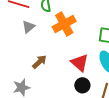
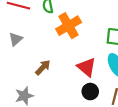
gray triangle: (28, 27) -> (16, 39), moved

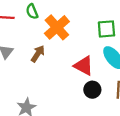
brown arrow: (43, 67) -> (38, 54), moved

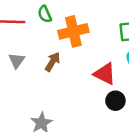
orange cross: (57, 27) -> (73, 31), turned 30

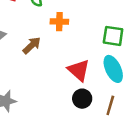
orange cross: (73, 31) -> (59, 22), size x0.6

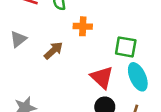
green square: (113, 36) -> (126, 47), moved

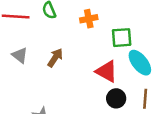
orange cross: (83, 26) -> (89, 19), moved
gray triangle: (18, 39) -> (20, 55), turned -30

